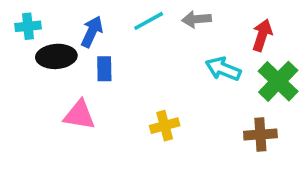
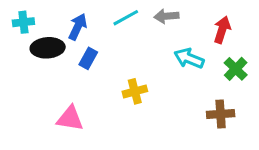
blue rectangle: (104, 69) -> (88, 58), turned 30
green cross: (278, 81) -> (236, 69), size x0.7
pink triangle: (79, 115) -> (70, 119), moved
yellow cross: (165, 126) -> (135, 91), moved

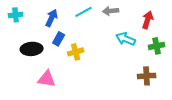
black ellipse: (48, 48) -> (32, 49), moved
green cross: (236, 69) -> (157, 46), turned 35
yellow cross: (135, 91) -> (76, 52), moved

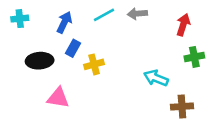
cyan arrow: (126, 39) -> (156, 78), moved
brown cross: (147, 76) -> (182, 106), moved

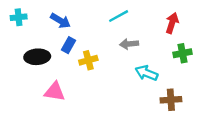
gray arrow: (137, 14) -> (129, 44), moved
cyan line: (104, 15) -> (119, 16), moved
blue arrow: (64, 22) -> (60, 21), turned 96

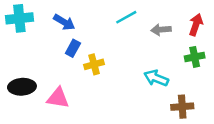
cyan cross: (19, 17) -> (19, 18), size x1.5
red arrow: (172, 23) -> (196, 25), moved
gray arrow: (129, 44) -> (161, 30), moved
black ellipse: (37, 57) -> (22, 87), moved

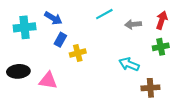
cyan cross: (19, 18) -> (25, 27), moved

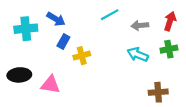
cyan arrow: (129, 64) -> (138, 55), moved

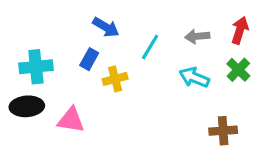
cyan line: (110, 15) -> (150, 47), moved, turned -30
blue arrow: (56, 19) -> (106, 27), moved
cyan cross: (26, 29) -> (36, 67), moved
green cross: (169, 49) -> (238, 70), turned -35

